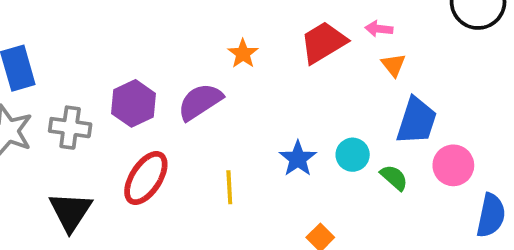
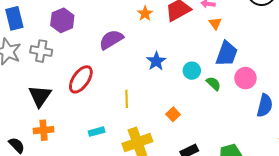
orange star: (243, 54) -> (145, 14), moved
purple hexagon: (133, 103) -> (62, 20), moved
blue star: (298, 159) -> (156, 61), moved
yellow line: (229, 187) -> (127, 99), moved

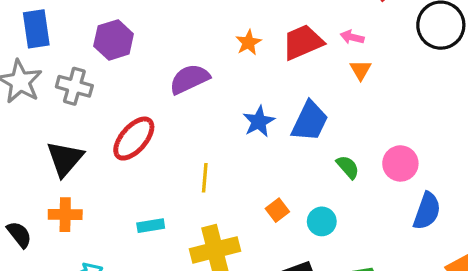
blue trapezoid: (227, 54) -> (310, 121), moved
cyan circle: (192, 71) -> (322, 221), moved

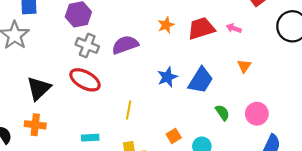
orange triangle: (360, 70) -> (244, 66), moved
gray cross: (74, 86) -> (87, 45), moved
red ellipse: (134, 139) -> (85, 80), turned 72

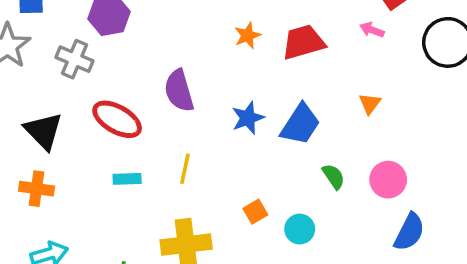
pink arrow: (234, 28) -> (372, 30), moved
gray cross: (87, 45) -> (74, 59), moved
purple semicircle: (125, 45) -> (179, 91), moved, turned -88
black triangle: (39, 88) -> (43, 131), turned -32
cyan rectangle: (90, 138) -> (127, 179), moved

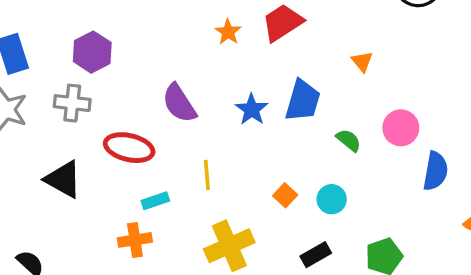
orange cross: (36, 189) -> (135, 240), moved

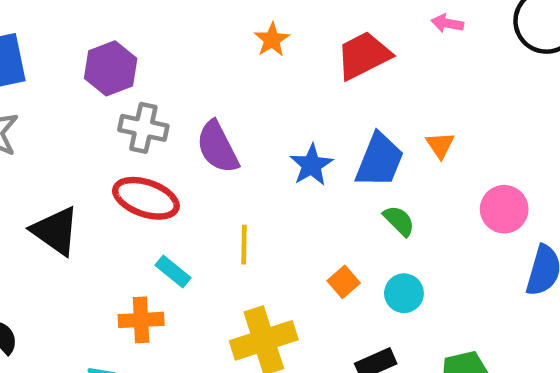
orange star: (228, 32) -> (272, 40), moved
orange triangle: (362, 61) -> (440, 145), moved
gray cross: (72, 103) -> (143, 128), moved
green semicircle: (349, 140) -> (399, 221), moved
cyan rectangle: (155, 201) -> (173, 271), turned 52

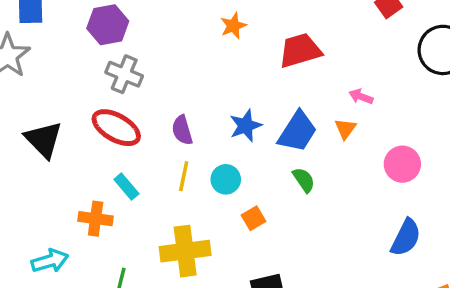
pink arrow: (447, 23) -> (361, 97), moved
purple semicircle: (217, 147) -> (182, 130), moved, size x0.7
pink circle: (504, 209) -> (402, 164), moved
cyan circle: (404, 293) -> (226, 179), moved

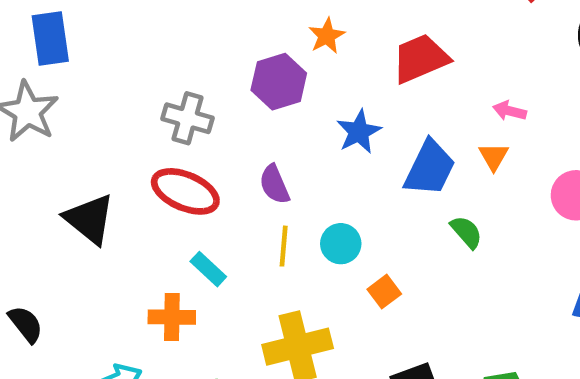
purple hexagon: (108, 25) -> (279, 82), moved
blue star: (246, 126) -> (359, 132), moved
green semicircle: (304, 180) -> (466, 232), moved

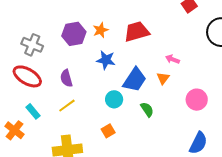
orange star: (327, 36) -> (101, 30), moved
blue star: (359, 132) -> (106, 60), turned 30
cyan circle: (341, 244) -> (114, 99), moved
yellow line: (284, 246) -> (67, 106), turned 42
orange cross: (172, 317) -> (14, 130), turned 30

